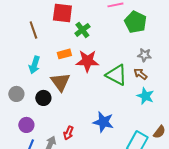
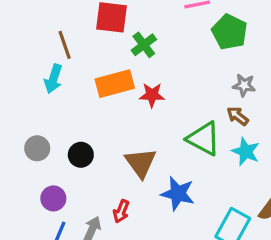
orange rectangle: (64, 54) -> (115, 84), size x1.6
red star: (87, 61) -> (152, 95), size x0.7
cyan arrow: (34, 65) -> (53, 79), moved
green triangle: (116, 75) -> (204, 139), moved
brown triangle: (60, 82) -> (141, 163), moved

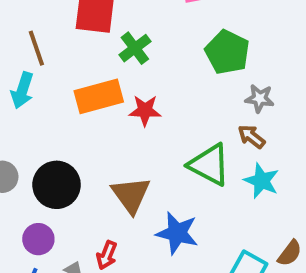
green pentagon: (230, 32) -> (227, 52), moved
black circle: (81, 155) -> (57, 185), size x1.5
purple circle: (53, 198) -> (38, 239), moved

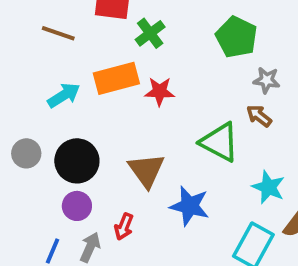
brown line: (36, 48) -> (58, 33), turned -52
cyan arrow: (22, 90) -> (64, 95), moved, turned -140
cyan star: (262, 181) -> (268, 187), moved
purple circle: (38, 239) -> (77, 206), moved

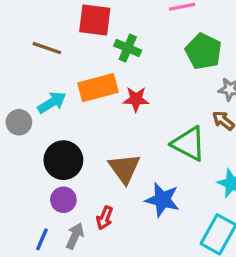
green cross: (150, 33) -> (128, 48), turned -30
gray circle: (26, 153) -> (19, 122), moved

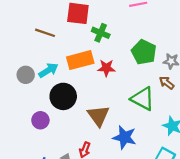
green pentagon: (204, 51) -> (144, 52), moved
gray circle: (19, 122) -> (26, 75), moved
black circle: (63, 160) -> (63, 96), moved
purple circle: (63, 200) -> (40, 120), moved

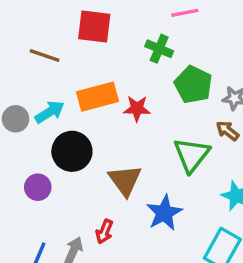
green cross: (101, 33) -> (159, 49), moved
green triangle: (143, 99) -> (192, 155), turned 40
blue star: (125, 137) -> (164, 213), turned 30

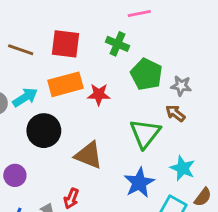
red square: (94, 26) -> (66, 44), moved
brown triangle: (125, 180) -> (89, 155), turned -32
purple circle: (38, 187) -> (15, 175), moved
blue star: (164, 213) -> (139, 183), moved

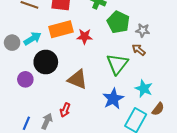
purple circle: (15, 175) -> (25, 79), moved

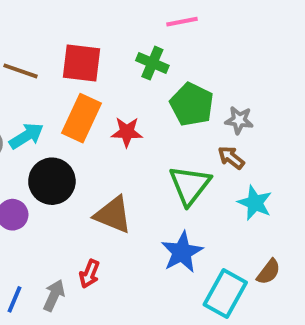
orange rectangle: (61, 29) -> (81, 118), turned -50
cyan star: (144, 89) -> (255, 203), moved

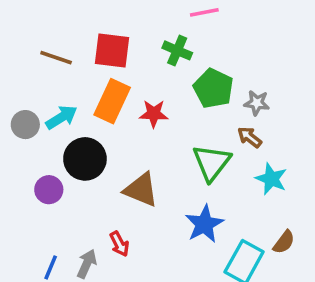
red arrow: (89, 274) -> (119, 244), turned -50

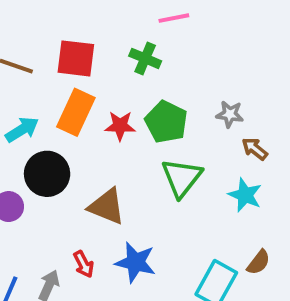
green pentagon: (213, 88) -> (166, 122), moved
brown arrow: (250, 137) -> (255, 149), moved
blue star: (204, 224) -> (135, 262), moved, turned -30

